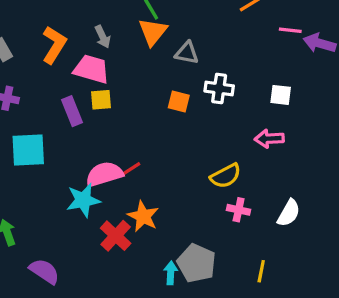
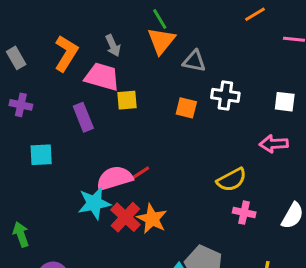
yellow square: (101, 100) -> (127, 100), moved
cyan square: (28, 150) -> (41, 155), size x0.7
red cross: (116, 236) -> (125, 217), moved

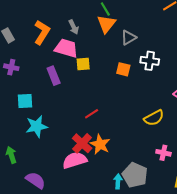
gray triangle: (194, 61) -> (129, 38), turned -42
pink semicircle: (115, 178) -> (75, 160), moved
cyan star: (94, 203) -> (37, 126), moved
pink cross: (244, 213) -> (163, 153), moved

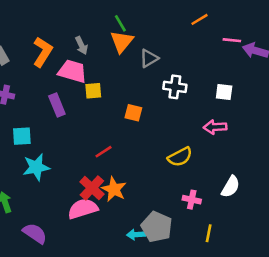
orange square: (123, 69) -> (133, 113), moved
cyan arrow: (118, 181) -> (136, 235), turned -96

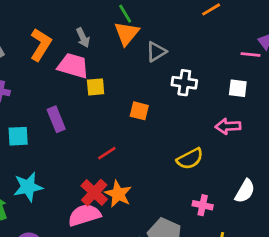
pink line: (232, 40) -> (251, 54), moved
purple rectangle: (57, 105) -> (56, 119), moved
cyan star: (36, 167) -> (28, 187), moved

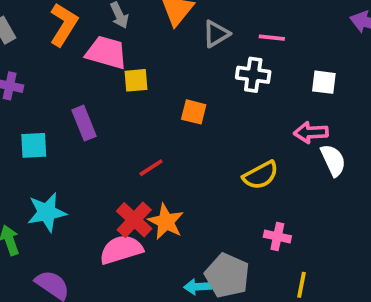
pink line: (251, 54) -> (272, 38), moved
white semicircle: (245, 191) -> (333, 160), moved, turned -55

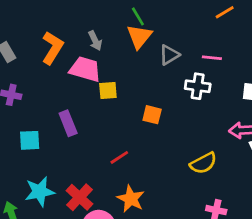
red cross: (134, 220) -> (79, 197), moved

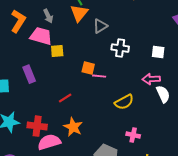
pink line: (212, 58) -> (99, 76), moved
red cross: (79, 197) -> (37, 126), turned -36

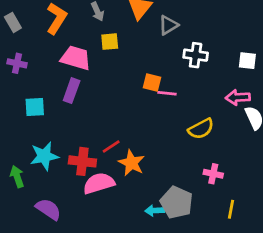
pink trapezoid: (41, 36) -> (76, 58), moved
yellow square: (57, 51) -> (110, 42), moved
purple rectangle: (29, 74) -> (72, 91), turned 42
red line: (65, 98) -> (111, 146), moved

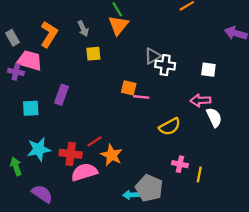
gray triangle: (168, 25) -> (153, 56), moved
pink trapezoid: (76, 58) -> (30, 61), moved
yellow line: (231, 209) -> (199, 174), moved

